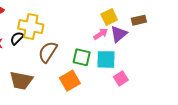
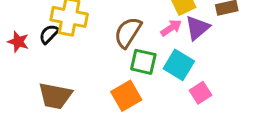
brown semicircle: (48, 52) -> (128, 32), moved
cyan square: (106, 59) -> (179, 65), turned 30

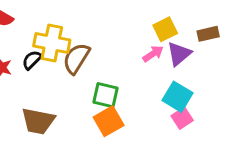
brown semicircle: (128, 32) -> (76, 58), moved
green square: (143, 62) -> (105, 95), moved
cyan square: (179, 65) -> (177, 97), moved

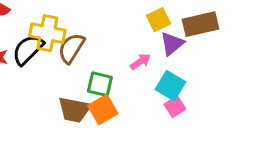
brown rectangle: (208, 34) -> (201, 24), size x1.6
pink arrow: (153, 54) -> (140, 62), moved
black semicircle: (32, 60) -> (28, 50), size x1.6
brown trapezoid: (38, 121) -> (74, 110), moved

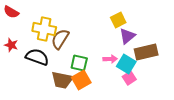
brown rectangle: (201, 24) -> (146, 52), moved
black semicircle: (28, 50) -> (37, 57), moved, turned 65
pink arrow: (140, 62) -> (110, 59), moved, turned 32

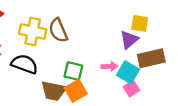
yellow square: (118, 20) -> (140, 23), moved, turned 35
brown semicircle: (60, 39) -> (58, 30), moved, turned -55

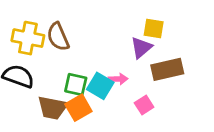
cyan square: (128, 72) -> (100, 86), moved

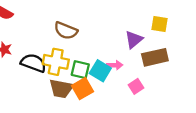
yellow square: (154, 28) -> (159, 24), moved
brown semicircle: (58, 37) -> (66, 31), turned -45
yellow cross: (28, 38) -> (56, 62), moved

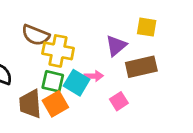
yellow cross: (56, 62) -> (58, 51), moved
brown trapezoid: (61, 89) -> (30, 104), turned 75

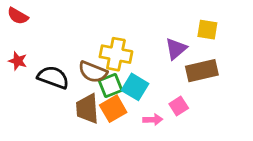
brown semicircle: (36, 35) -> (93, 72), moved
pink arrow: (94, 76) -> (153, 120), moved
green square: (53, 81) -> (110, 86), turned -35

